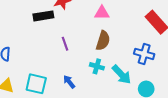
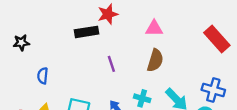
blue cross: (144, 54) -> (213, 90), moved
cyan cross: (97, 66) -> (142, 98), moved

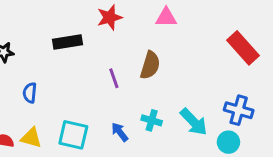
pink triangle: (154, 28) -> (166, 17), moved
black rectangle: (87, 32) -> (67, 42), moved
brown semicircle: (155, 60) -> (150, 65), moved

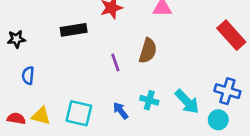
blue semicircle: (30, 93) -> (28, 75), moved

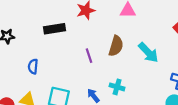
blue semicircle: (28, 75) -> (33, 66), moved
cyan arrow: (187, 102) -> (148, 52), moved

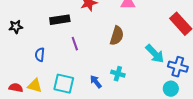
cyan arrow: (148, 52) -> (155, 54), moved
purple line: (89, 56) -> (75, 44), moved

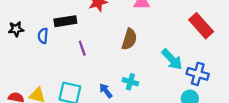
blue semicircle: (40, 55) -> (43, 36), moved

